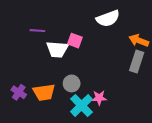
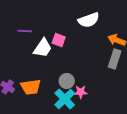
white trapezoid: (57, 49) -> (43, 48), turned -60
gray circle: (72, 83) -> (67, 81), moved

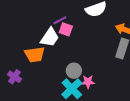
purple line: (25, 31) -> (60, 20), moved, turned -32
orange trapezoid: (31, 87) -> (35, 55), moved

